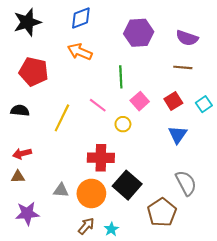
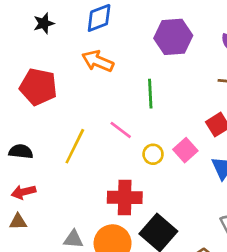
black star: (27, 22) -> (44, 23), moved, size x0.6
pink square: (140, 101) -> (185, 150), moved
black semicircle: (20, 110) -> (21, 152), moved

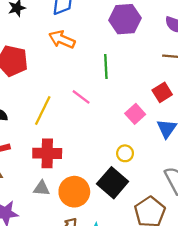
yellow circle: (153, 154) -> (125, 153), moved
red cross: (125, 197) -> (47, 153), moved

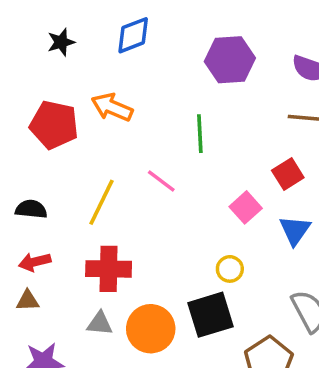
orange arrow: (62, 39) -> (112, 107), moved
black square: (113, 183) -> (210, 315), turned 32

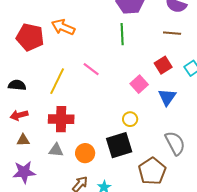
green line: (200, 134) -> (122, 34), moved
brown triangle: (28, 301) -> (23, 140), moved
orange circle: (151, 329) -> (85, 153), size x0.7

